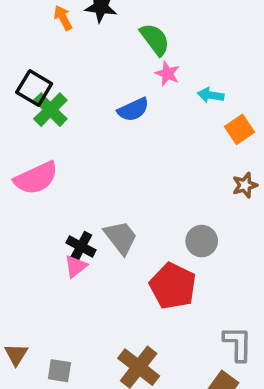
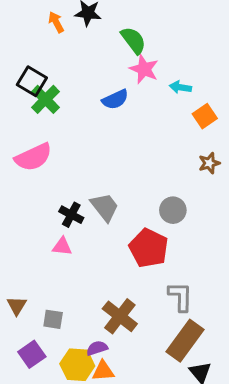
pink star: (167, 74) -> (144, 69), size x1.4
pink triangle: (76, 266) -> (62, 247), moved, turned 45
gray L-shape: (238, 344) -> (180, 297), moved

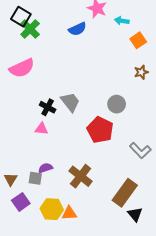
gray L-shape: (180, 297) -> (140, 150), moved, turned 135
brown triangle: (17, 306) -> (11, 179), moved
purple semicircle: (97, 348) -> (46, 168), moved

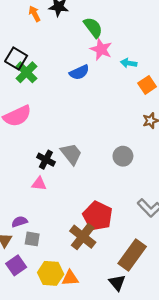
red pentagon: (100, 130) -> (98, 216), moved
purple semicircle: (46, 168) -> (20, 222), moved
black triangle: (135, 214) -> (117, 283), moved

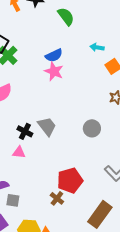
pink star: (101, 49) -> (54, 71), moved
red pentagon: (98, 216) -> (70, 180), turned 30
brown cross: (83, 237) -> (57, 198), size x0.6

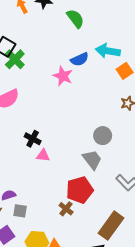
cyan arrow: (97, 47) -> (108, 51), size x1.6
blue semicircle: (54, 55) -> (80, 59), moved
gray trapezoid: (47, 126) -> (92, 160), moved
pink triangle: (19, 152) -> (43, 155), moved

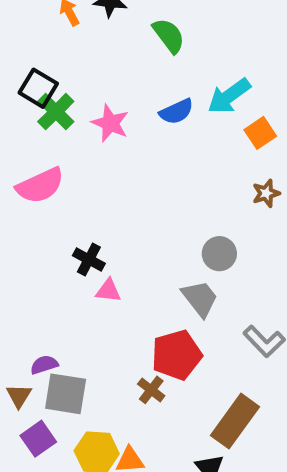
cyan arrow: (108, 51) -> (229, 96), turned -45
pink star: (63, 76) -> (110, 123), moved
gray square: (20, 211) -> (66, 394), size x1.6

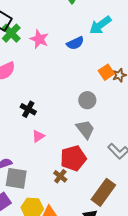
blue semicircle: (177, 112) -> (75, 43), moved
orange square: (260, 133) -> (106, 72), moved
gray circle: (219, 254) -> (87, 100), moved
pink triangle: (108, 291) -> (38, 136), moved, turned -40

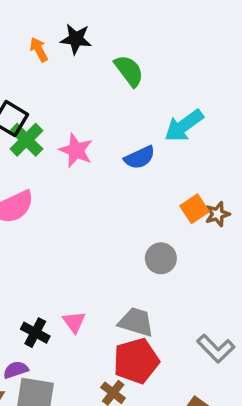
black cross: (28, 109) -> (35, 333), moved
gray trapezoid: (85, 129) -> (136, 322), moved, turned -35
pink triangle: (38, 136) -> (74, 322), turned -32

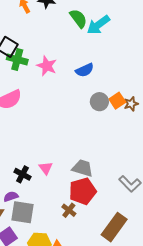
cyan arrow: (184, 126) -> (98, 25), moved
green cross: (26, 140) -> (17, 60), turned -30
gray circle: (161, 258) -> (99, 102), moved

